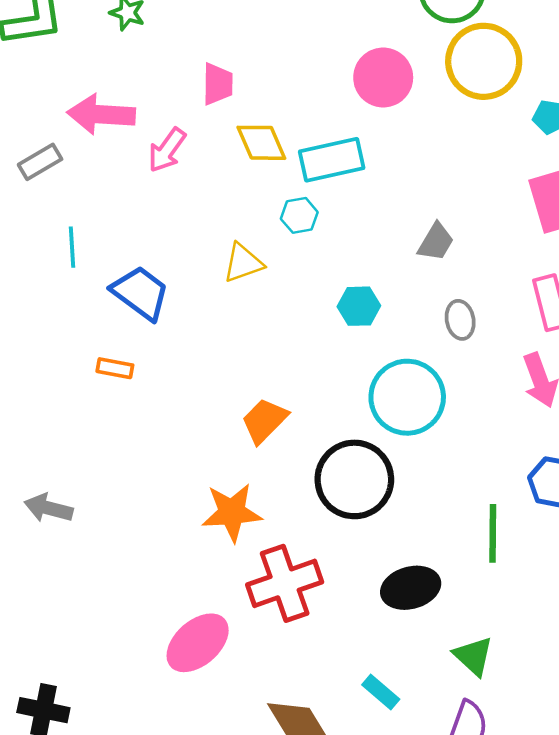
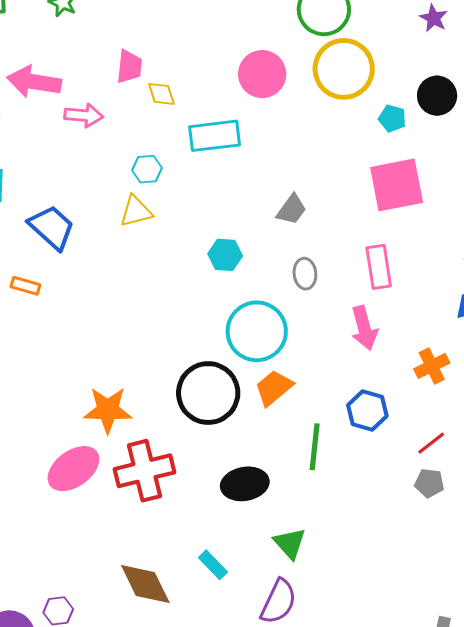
yellow diamond: (261, 143) -> (161, 94), moved, size x0.7
pink arrow: (167, 150) -> (84, 115), turned -126
cyan hexagon: (299, 215) -> (147, 169), moved
orange trapezoid: (264, 421) -> (274, 388), moved
pink ellipse: (198, 643) -> (73, 469), moved

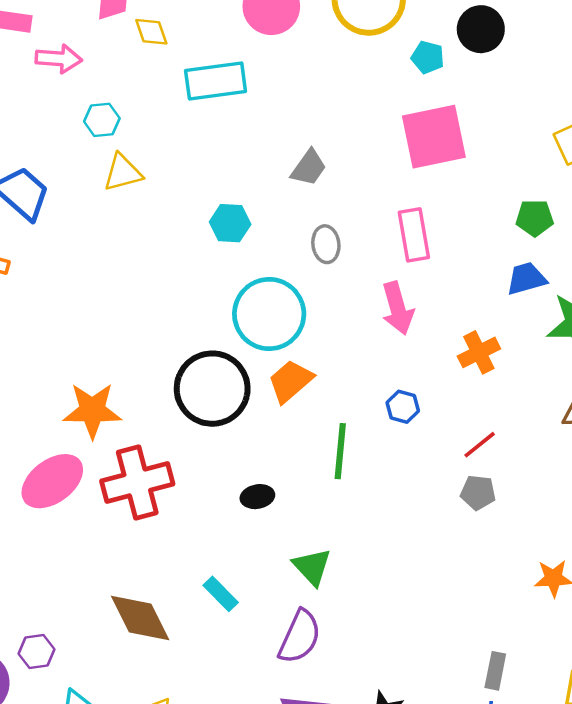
cyan hexagon: (147, 169) -> (102, 120), moved
blue hexagon: (367, 410) -> (403, 407), size x0.7
black ellipse: (245, 484) -> (257, 497), size x0.6

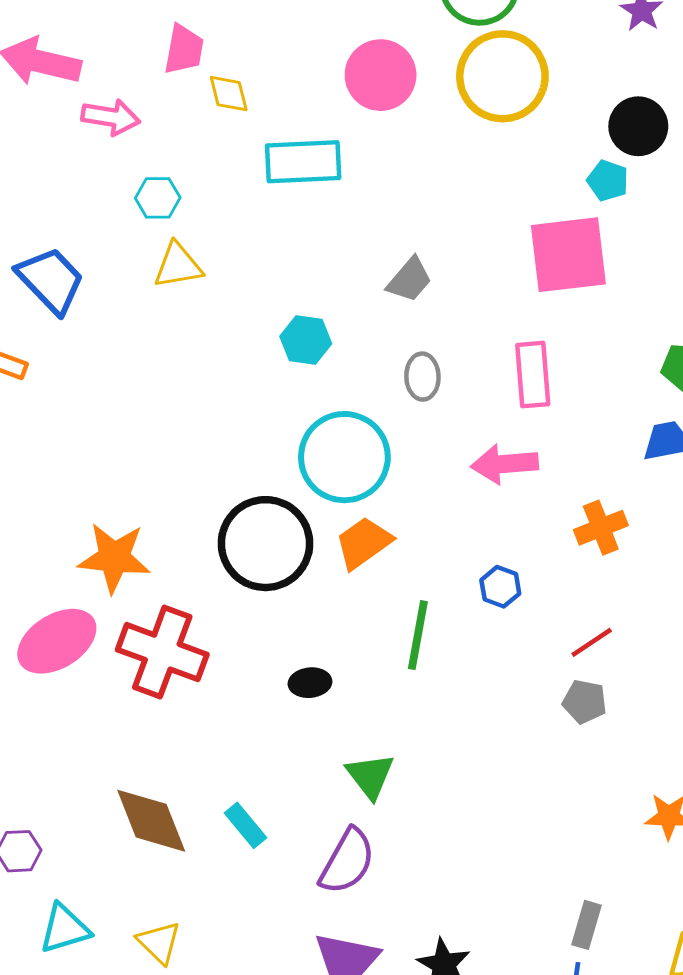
cyan pentagon: (428, 57) -> (608, 181), moved
pink arrow: (398, 308) -> (505, 464), turned 96
red cross: (137, 482) -> (162, 652), turned 30
cyan rectangle: (221, 594) -> (245, 825), moved

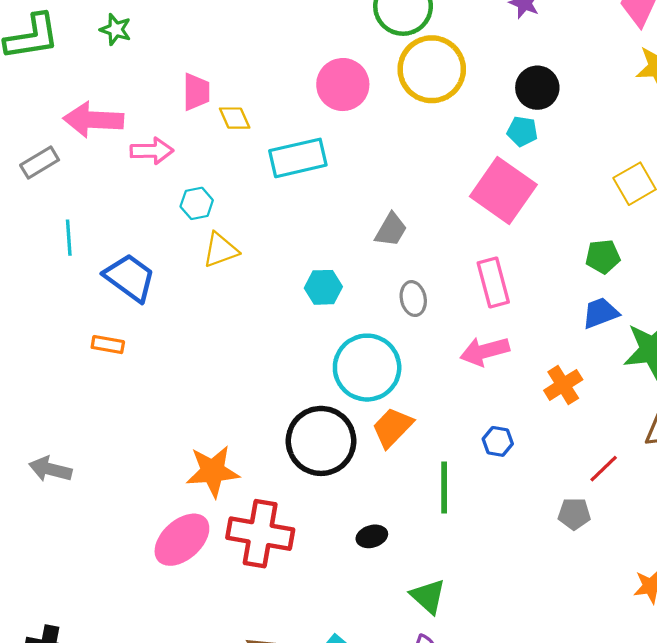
pink square: (568, 255) -> (503, 190), turned -38
red line: (592, 642) -> (604, 469), moved

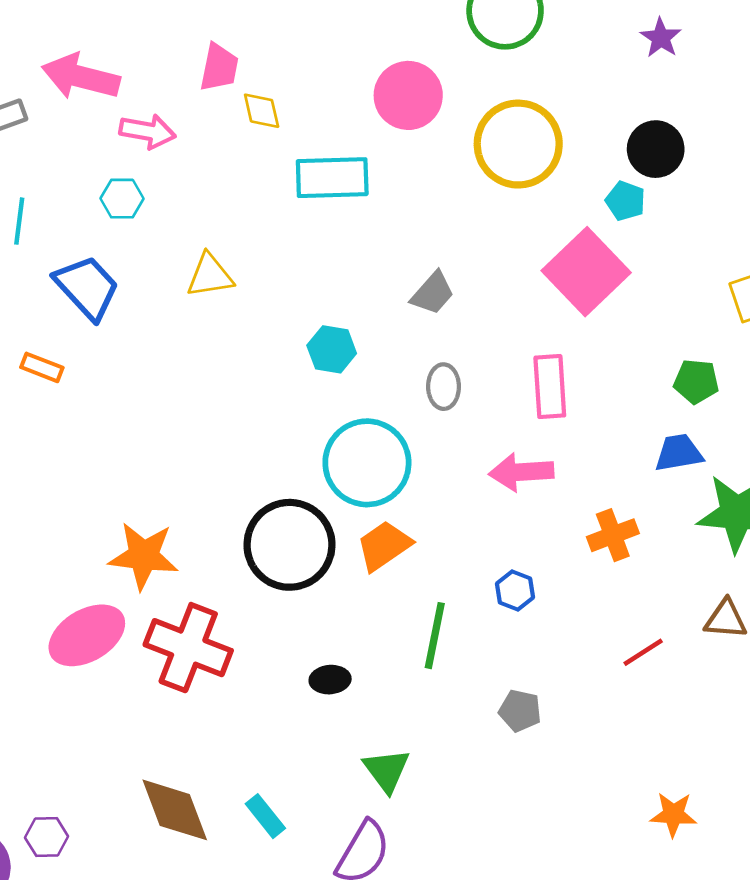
yellow circle: (432, 69) -> (518, 144), moved
cyan hexagon: (197, 203) -> (122, 199), moved
gray pentagon: (574, 514) -> (520, 711), moved

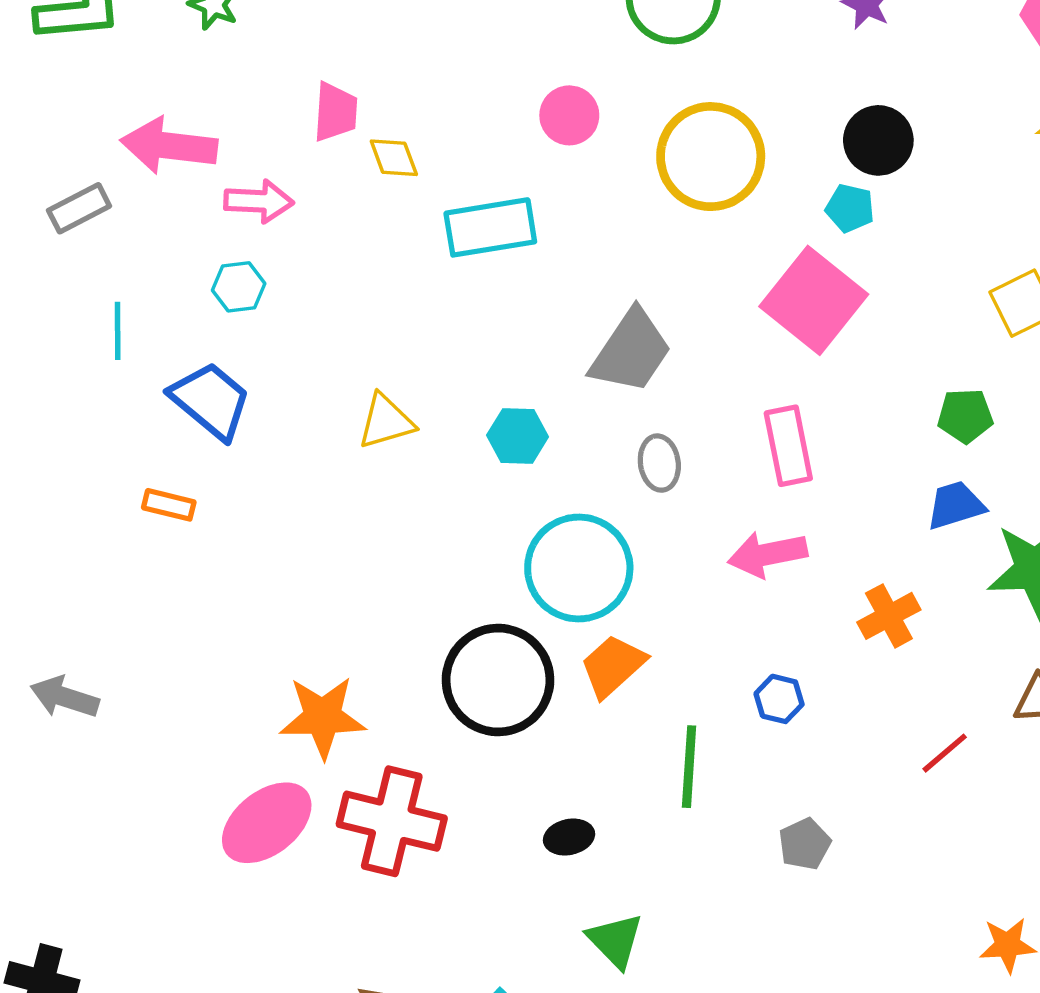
pink circle: (408, 95) -> (569, 115), size x0.7
yellow triangle: (210, 276) -> (386, 421), moved
gray trapezoid: (433, 293) -> (631, 351), size x1.6
gray pentagon: (520, 711) -> (805, 844), turned -30
green triangle: (386, 770) -> (615, 940), moved

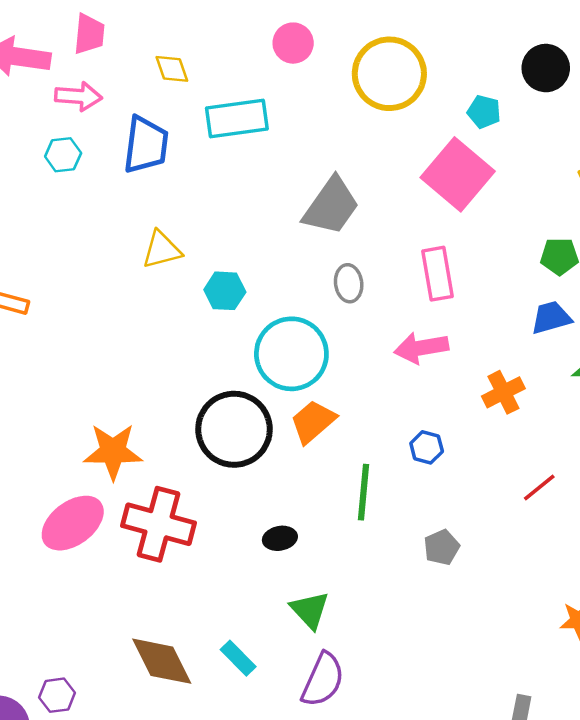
pink trapezoid: (335, 112) -> (89, 34), moved
black circle: (878, 140) -> (546, 68), moved
blue trapezoid: (211, 400) -> (146, 145), moved, turned 56
cyan hexagon: (518, 436) -> (225, 291), moved

